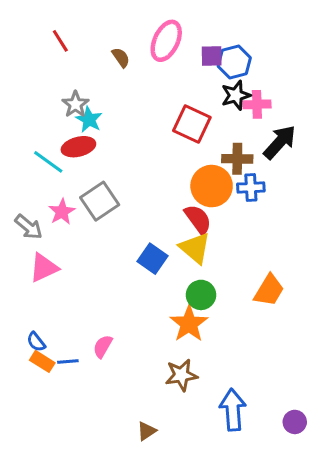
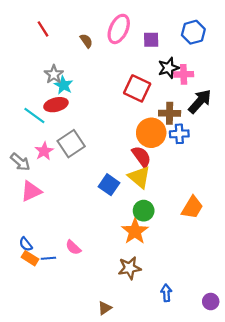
blue hexagon: (234, 62) -> (193, 32), moved
pink semicircle: (103, 346) -> (73, 247), turned -77
blue arrow: (233, 410) -> (166, 293), size x0.6

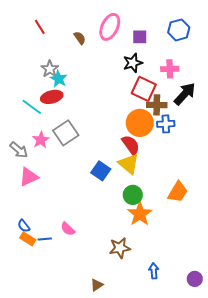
black star: (168, 68) -> (133, 63), moved
red square: (137, 88) -> (144, 89), moved
orange star: (135, 231) -> (140, 214), moved

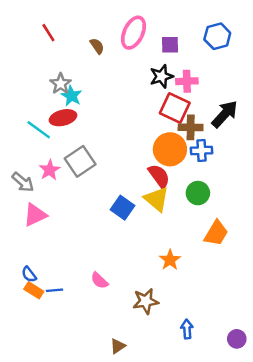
pink cross: (170, 69) -> (187, 81), moved
green circle: (133, 195) -> (198, 193), moved
orange star: (140, 214) -> (170, 260), size x0.7
pink semicircle: (68, 229) -> (99, 281), moved

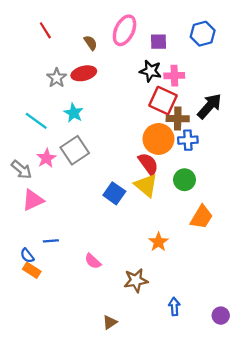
black star: (161, 76) -> (151, 71), turned 30
cyan star: (72, 96) -> (74, 113), moved
red ellipse: (63, 118) -> (84, 73), moved
blue line: (54, 290) -> (51, 241), moved

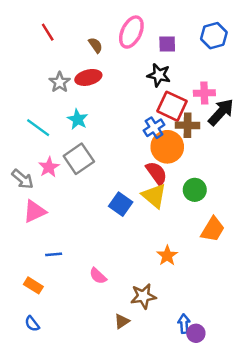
pink cross: (174, 76) -> (204, 93), moved
blue cross: (188, 140) -> (154, 128), moved, turned -30
blue semicircle: (27, 256) -> (32, 324), moved
purple circle: (221, 316) -> (196, 333), moved
brown triangle: (110, 322) -> (122, 321), moved

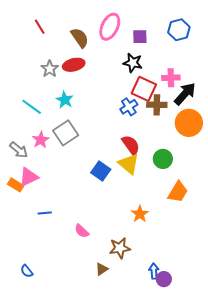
brown semicircle: (96, 45) -> (80, 38), size x1.5
orange circle: (167, 147) -> (189, 123), moved
orange rectangle: (33, 285) -> (16, 185), moved

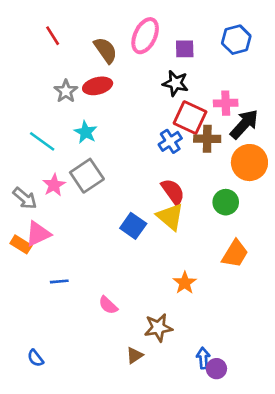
green circle: (163, 159) -> (226, 202), moved

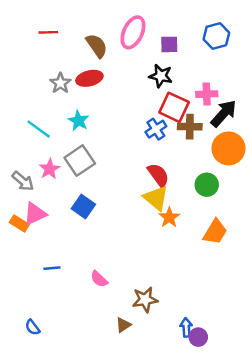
red line: (53, 36) -> (48, 32), turned -60
blue square: (133, 226) -> (83, 206), moved
blue line: (59, 281) -> (52, 268), moved
orange star: (185, 283) -> (169, 217), moved

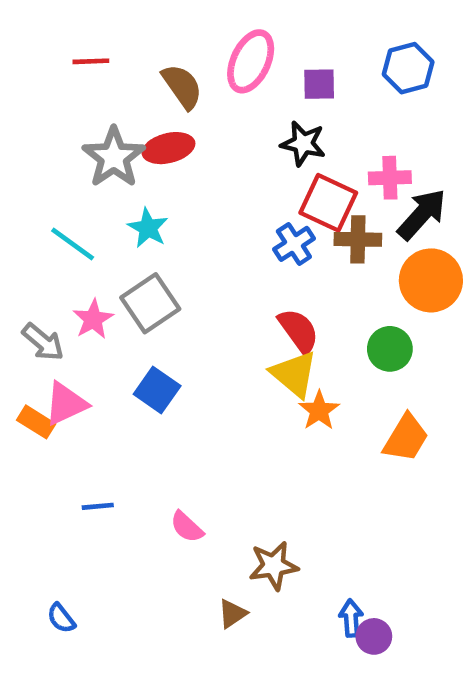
gray star: (60, 83) -> (114, 157), size x1.5

